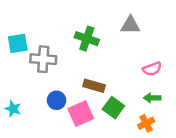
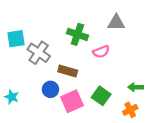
gray cross: (43, 59) -> (39, 53), turned 30
pink semicircle: (152, 69) -> (101, 52), moved
brown rectangle: (94, 86) -> (68, 71), moved

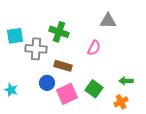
green cross: (77, 34) -> (59, 32), moved
pink semicircle: (101, 52) -> (94, 48), turned -42
gray cross: (39, 53) -> (36, 49), turned -30

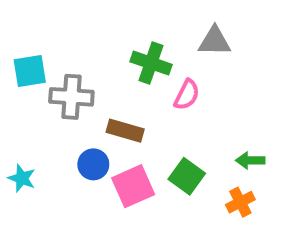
green cross: (59, 32) -> (151, 63), moved

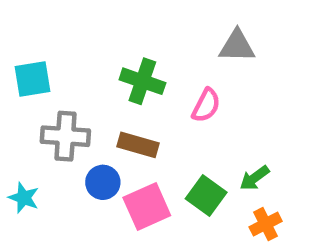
green cross: (151, 63) -> (142, 81), moved
gray cross: (71, 97) -> (65, 136), moved
green arrow: (250, 160) -> (255, 178), moved, turned -36

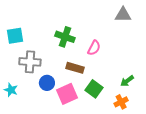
gray triangle: (237, 46) -> (123, 15), moved
brown rectangle: (138, 145) -> (75, 68), moved
green arrow: (255, 178) -> (127, 81), moved

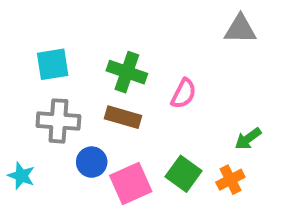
cyan square: (15, 36) -> (53, 64), moved
brown rectangle: (75, 68) -> (123, 117), moved
green arrow: (127, 81) -> (248, 139), moved
orange cross: (121, 102) -> (230, 180), moved

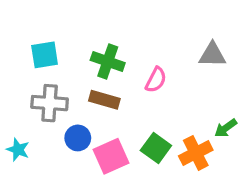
gray triangle: (240, 29) -> (212, 55), moved
green arrow: (248, 139) -> (226, 128), moved
orange cross: (230, 180) -> (196, 153), size x1.4

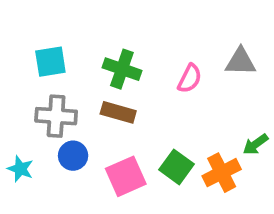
pink semicircle: (156, 80) -> (190, 78), moved
blue circle: (78, 138) -> (73, 156), moved

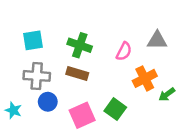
orange cross: (222, 173) -> (145, 78), moved

